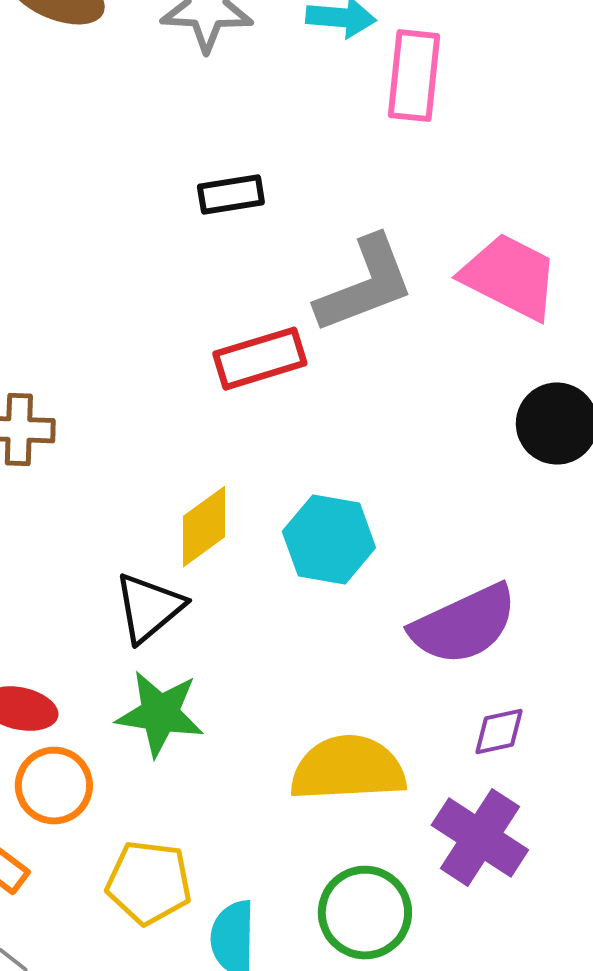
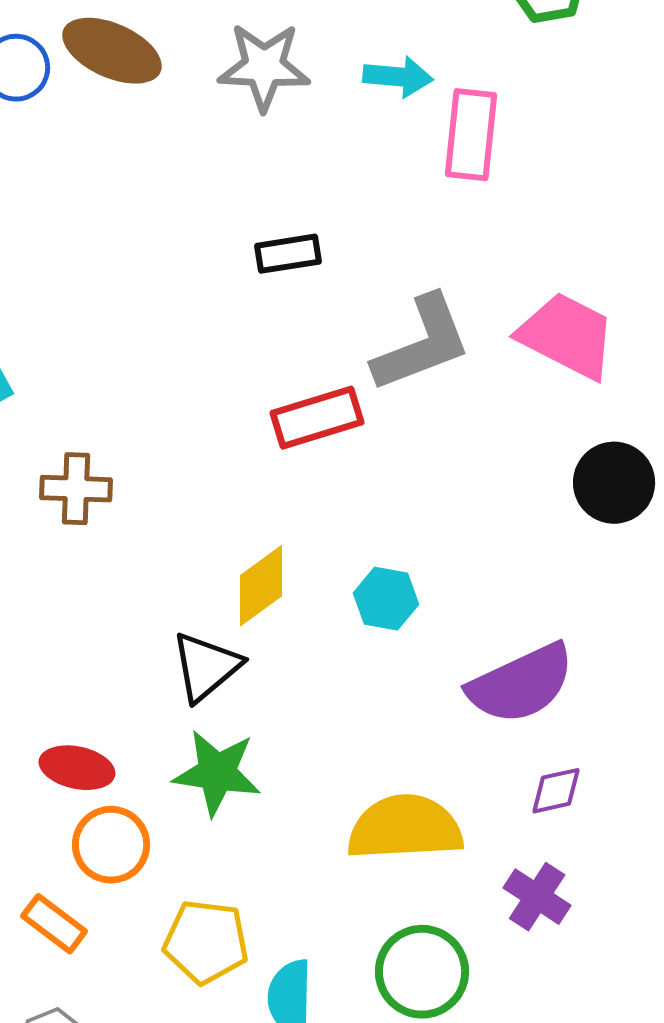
cyan hexagon: (329, 540) -> (386, 599), size x0.7
purple cross: (480, 838) -> (537, 897), size x0.7

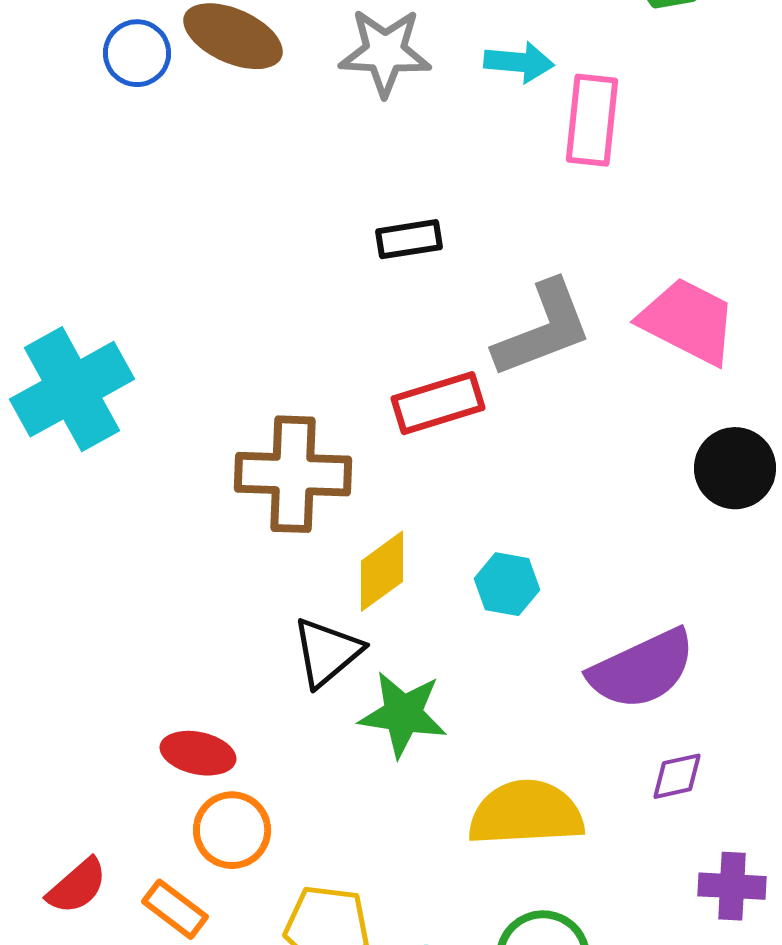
brown cross: (76, 489) -> (293, 474), moved, size x1.6
green star: (217, 773) -> (403, 714), moved
purple cross: (537, 897) -> (732, 886), moved, turned -30

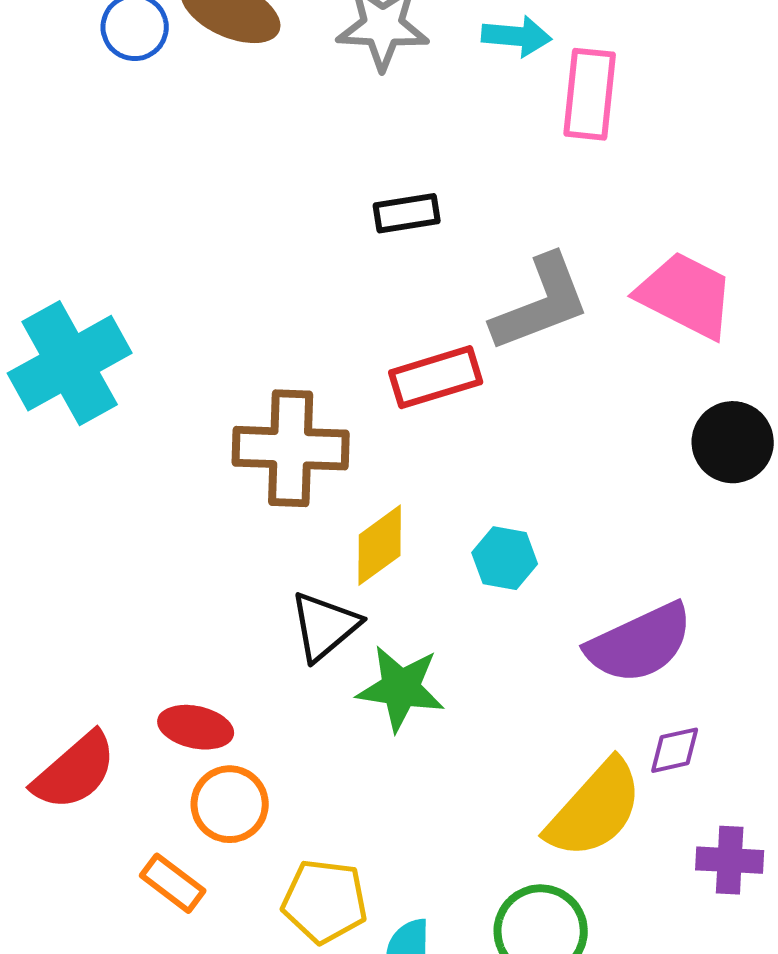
yellow semicircle: (526, 813) -> (595, 809), moved, turned 135
red semicircle: (77, 886) -> (75, 771), moved, size x1.4

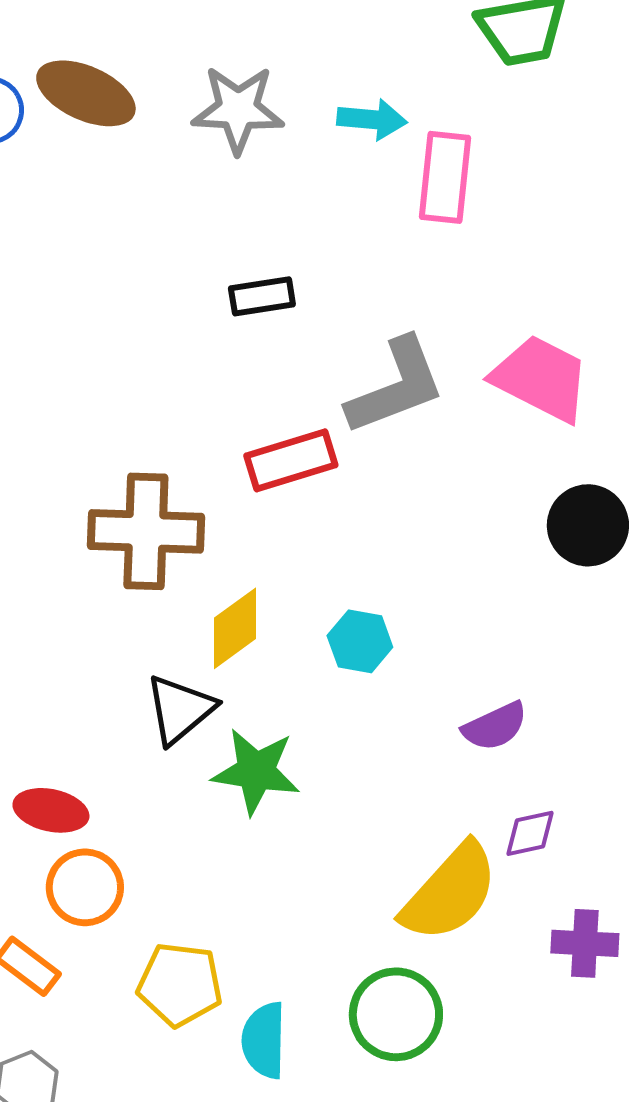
purple semicircle: (640, 643) -> (495, 726), size x0.6

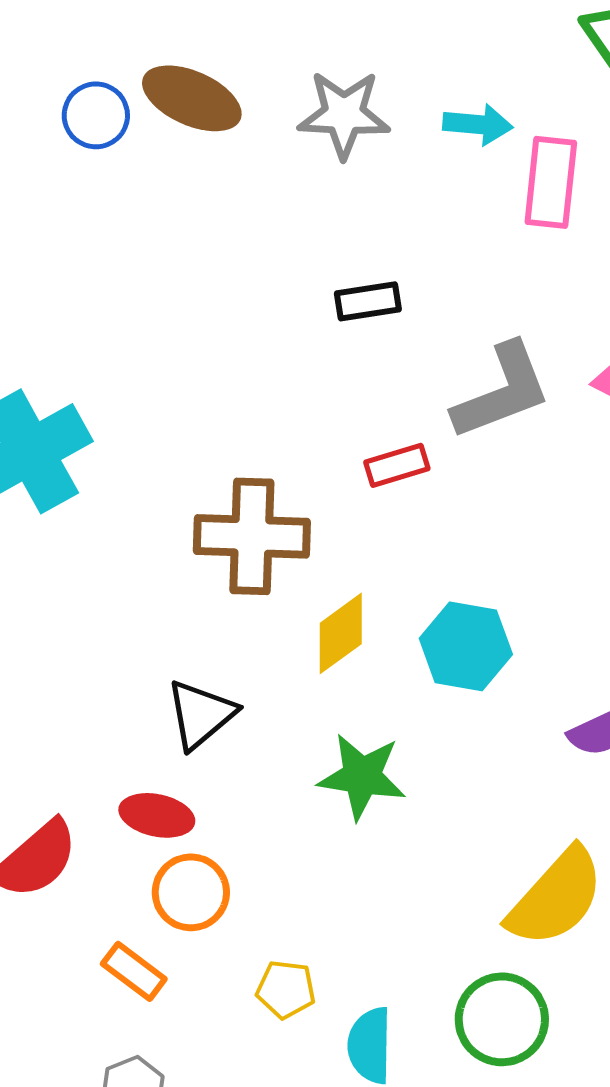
red rectangle: (291, 460) -> (397, 465), size x0.7
cyan hexagon: (360, 641) -> (466, 646), size x1.4
black triangle: (180, 709) -> (201, 714), moved
yellow pentagon: (180, 984) -> (286, 989), size x0.7

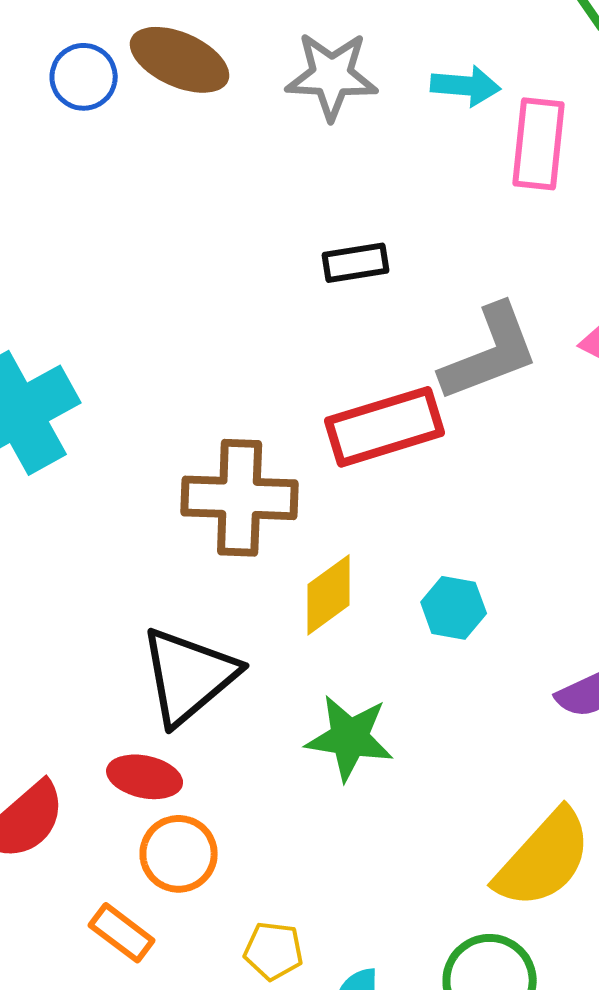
red rectangle: (397, 465) -> (385, 427), size x1.8
cyan hexagon: (466, 646) -> (454, 608), size x0.7
black triangle: (201, 714) -> (189, 676), size x1.4

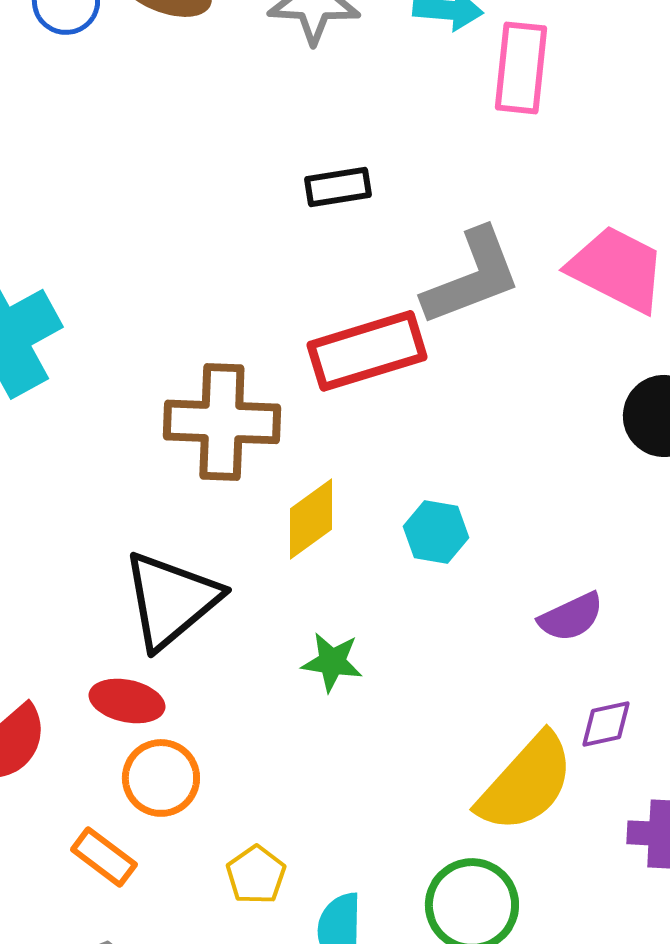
green star: (350, 738) -> (332, 662), size x0.7
yellow pentagon: (274, 951) -> (256, 875), turned 30

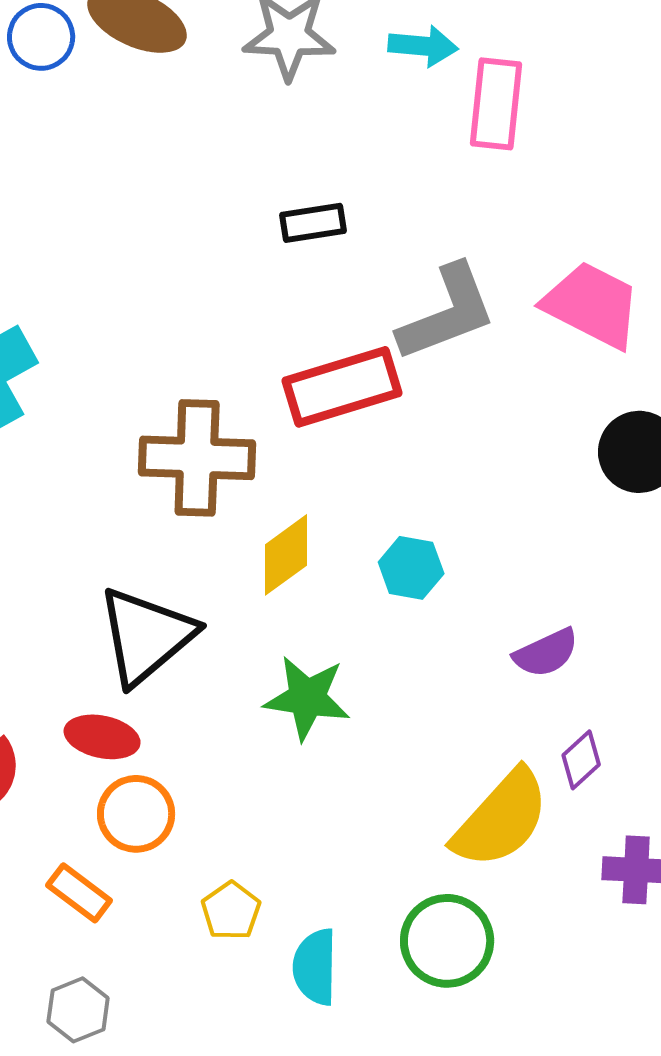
green star: (332, 662) -> (307, 698), size x1.4
purple diamond: (606, 724) -> (581, 760), turned -30

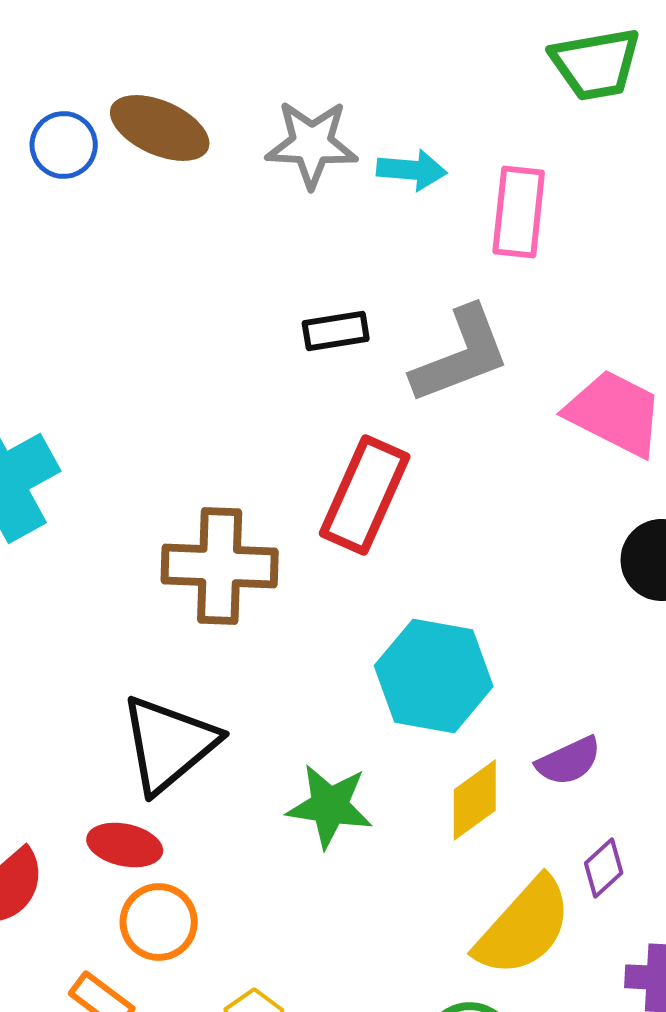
cyan arrow: (423, 46) -> (412, 170), moved
gray L-shape: (447, 313) -> (461, 355), moved
red rectangle: (342, 387) -> (365, 495), turned -49
yellow diamond: (286, 555) -> (475, 800), moved
cyan hexagon: (411, 568) -> (434, 676), size x1.8

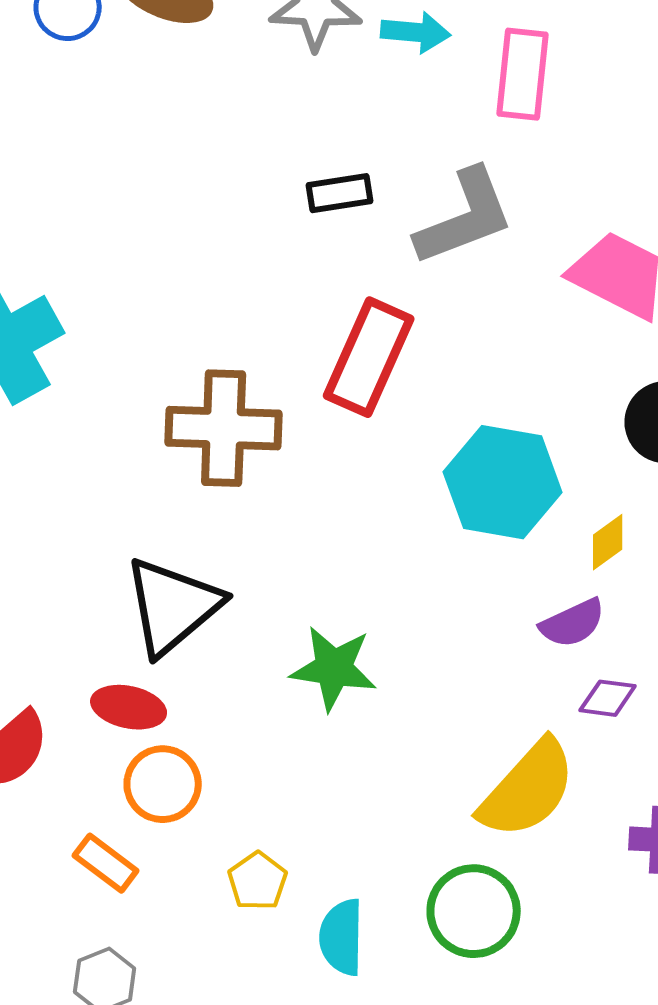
cyan hexagon: (434, 676) -> (503, 482), moved
yellow diamond: (475, 800) -> (608, 542), moved, size x0.7
purple diamond: (604, 868) -> (608, 698), moved, turned 50

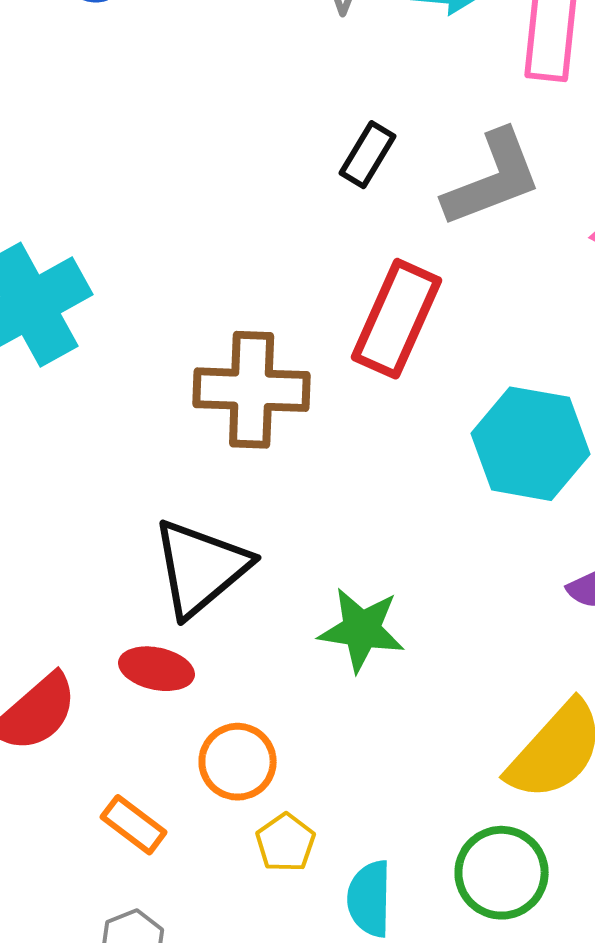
black rectangle: (340, 193) -> (368, 155), turned -50
orange circle: (163, 784) -> (238, 762), moved

